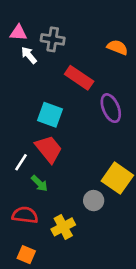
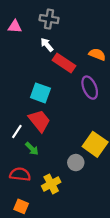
gray cross: (53, 39) -> (49, 19), moved
orange semicircle: (117, 47) -> (97, 54), moved
white arrow: (29, 55) -> (47, 45), moved

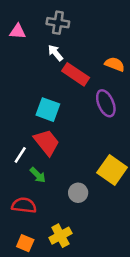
gray circle: (76, 163) -> (78, 193), moved
yellow cross: (51, 184) -> (60, 236), moved

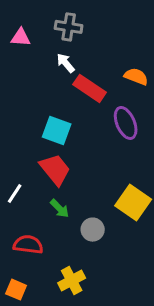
white line: (20, 155) -> (15, 193), moved
green arrow: (38, 175) -> (60, 208), moved
orange square: (25, 243) -> (16, 290), moved

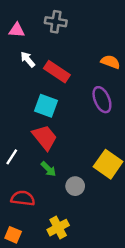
white arrow: (66, 63) -> (28, 59), moved
red rectangle: (90, 88) -> (57, 72), moved

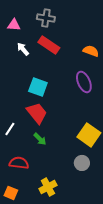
red rectangle: (57, 72) -> (49, 45), moved
gray circle: (75, 186) -> (82, 163), moved

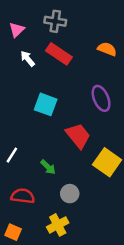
pink triangle: (14, 25) -> (17, 30), turned -48
orange semicircle: (91, 51) -> (107, 49), moved
red trapezoid: (37, 113) -> (78, 136), moved
gray circle: (82, 163) -> (70, 194), moved

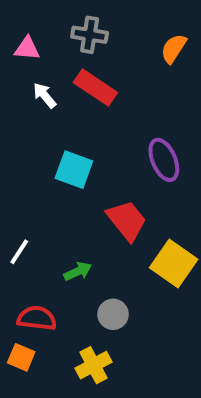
pink triangle: (17, 30) -> (27, 48), turned 49
orange semicircle: (107, 49) -> (174, 48), moved, turned -78
green arrow: (48, 167) -> (78, 271), turned -70
orange square: (13, 232) -> (21, 357), moved

